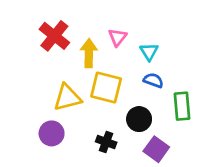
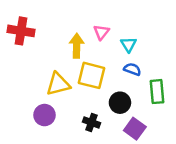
red cross: (54, 36) -> (21, 31), moved, turned -30

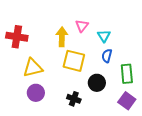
red cross: (21, 31) -> (17, 37), moved
blue semicircle: (132, 69) -> (107, 56), turned -96
yellow triangle: (58, 84) -> (33, 68), moved
purple square: (135, 129) -> (127, 101), moved

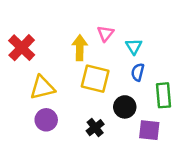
red cross: (17, 37) -> (22, 48), turned 35
black cross: (74, 99) -> (95, 128), turned 32
purple square: (127, 101) -> (149, 130), moved, turned -30

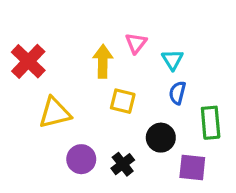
yellow square: (95, 79) -> (123, 101), size x0.7
purple circle: (46, 120) -> (81, 159), moved

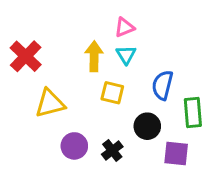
pink triangle: (136, 43) -> (124, 27), moved, turned 30
cyan triangle: (172, 60) -> (126, 55), moved
blue semicircle: (177, 93) -> (162, 85), size x1.4

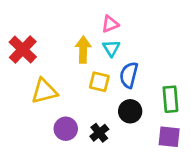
blue semicircle: (162, 85) -> (129, 75), moved
purple square: (176, 154) -> (169, 137), moved

